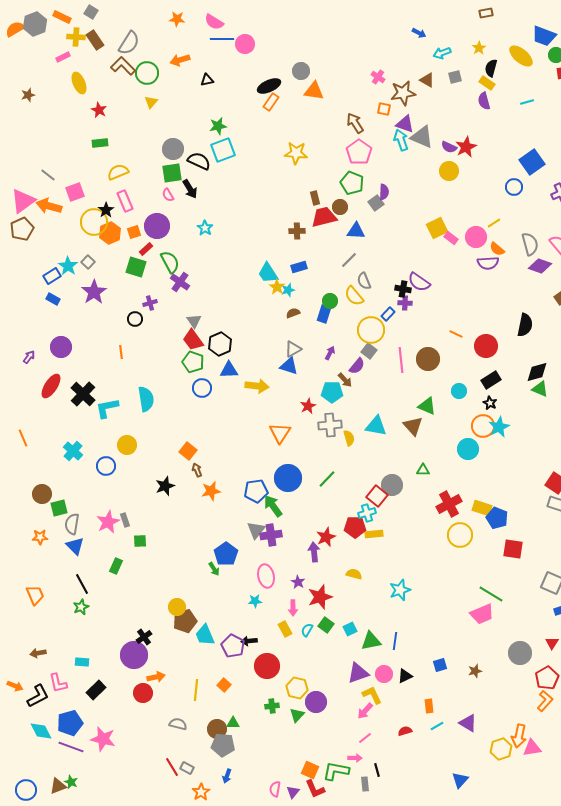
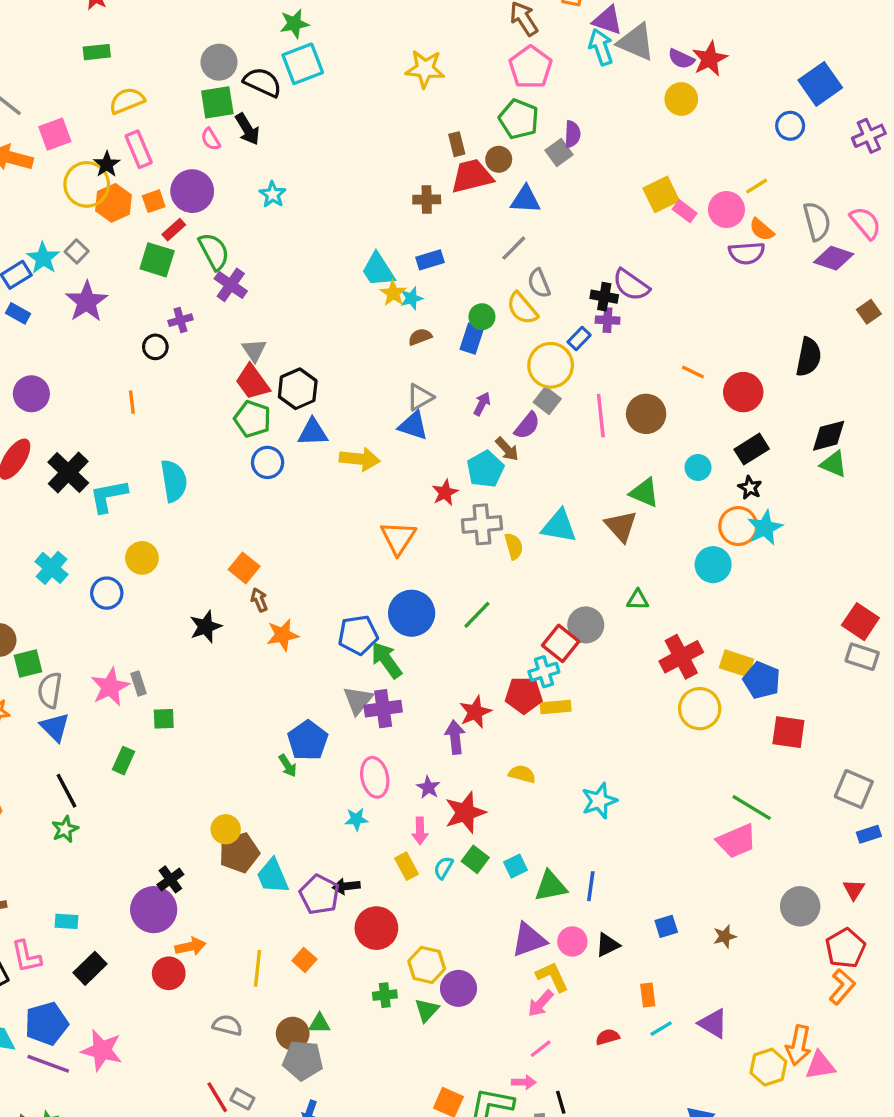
cyan pentagon: (332, 392) -> (485, 469), turned -30

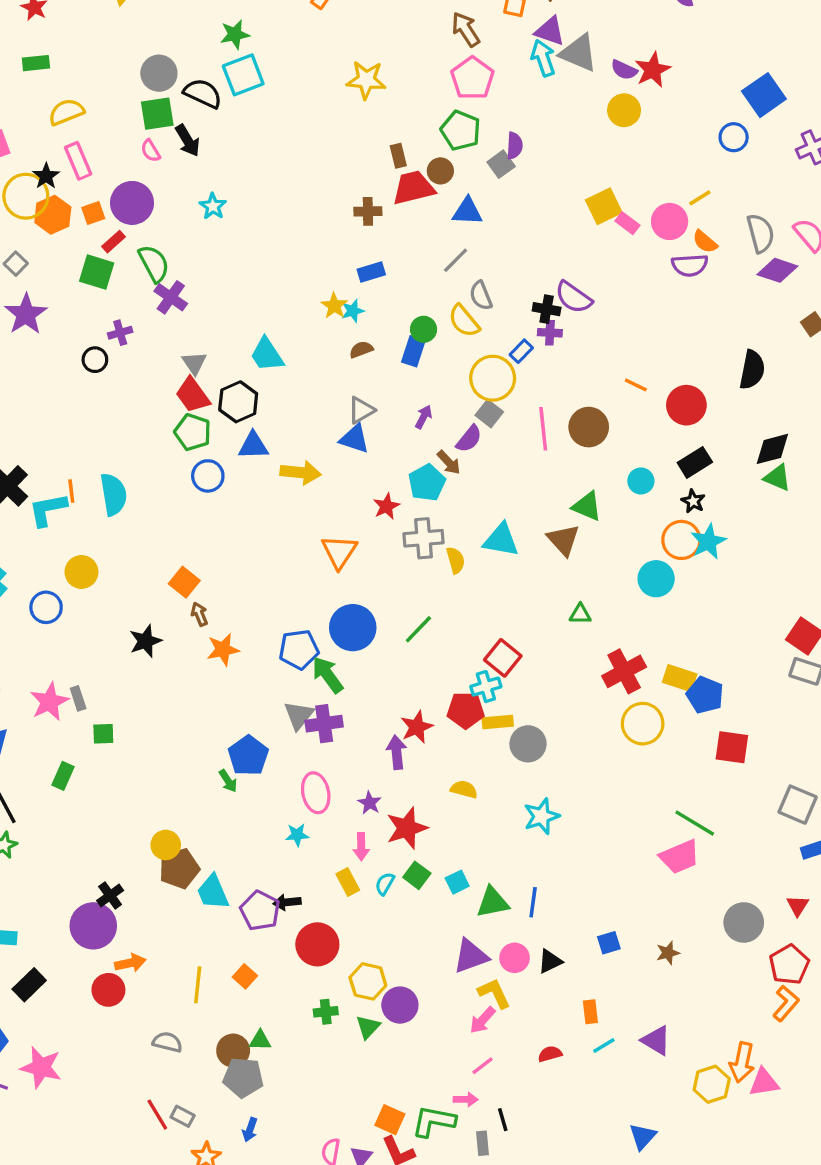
cyan trapezoid: (378, 270) -> (267, 355), moved
orange line: (132, 402) -> (71, 491), moved
gray circle: (586, 625) -> (528, 744), moved

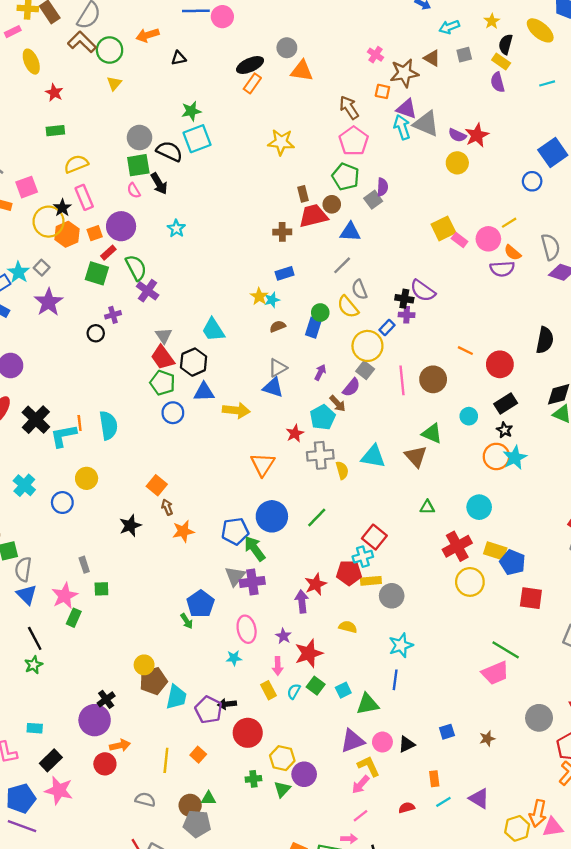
cyan circle: (656, 579) -> (479, 507), moved
pink star: (49, 702) -> (65, 596), moved
cyan trapezoid: (213, 892) -> (176, 697), turned -145
blue line: (533, 902) -> (395, 680), moved
pink star: (41, 1067) -> (59, 790), moved

